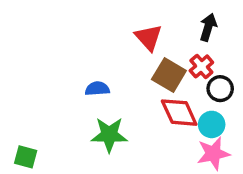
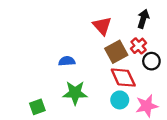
brown square: (169, 75) -> (116, 52), turned 30
cyan circle: (212, 124) -> (120, 100), moved
green square: (26, 157) -> (37, 107), moved, turned -35

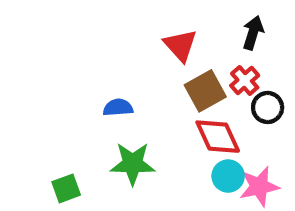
cyan circle: (120, 100) -> (228, 176), moved

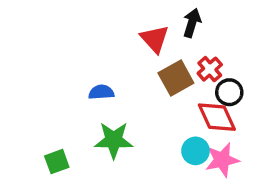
black arrow: (253, 33) -> (192, 23), moved
red diamond: (218, 137) -> (217, 117), moved

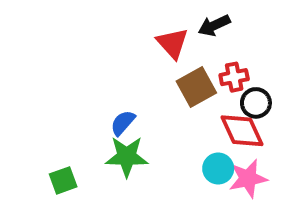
black arrow: (192, 23) -> (214, 25), turned -132
red cross: (210, 69) -> (234, 77), turned 30
blue semicircle: (101, 92) -> (123, 123), moved, turned -45

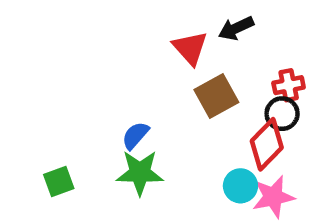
red cross: (234, 77) -> (289, 85), moved
red diamond: (242, 131) -> (267, 144), turned 69
green square: (63, 180) -> (59, 181), moved

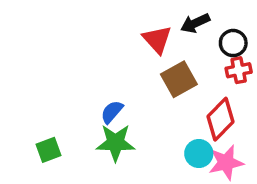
black circle: (282, 114) -> (233, 43), moved

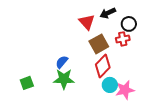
red cross: (239, 70) -> (123, 39), moved
red diamond: (221, 119) -> (103, 66), moved

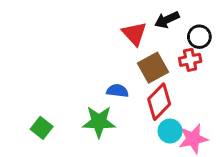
blue semicircle: (62, 62) -> (117, 91), moved, turned 56
green square: (27, 83) -> (42, 128), turned -32

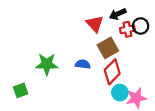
red cross: (190, 60) -> (127, 29), moved
green star: (99, 122) -> (47, 64), moved
green square: (42, 128) -> (21, 90), moved, turned 32

